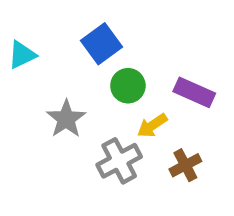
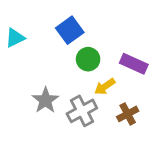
gray star: (66, 119) -> (45, 100), moved

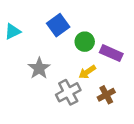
green circle: (88, 59) -> (85, 42), moved
gray star: (45, 100) -> (39, 68), moved

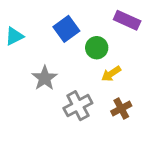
purple rectangle: (111, 53) -> (127, 20), moved
yellow arrow: (87, 72) -> (111, 74), moved

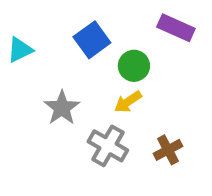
yellow arrow: (111, 74) -> (128, 102), moved
gray cross: (78, 106) -> (108, 146), turned -32

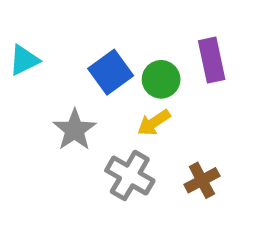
purple rectangle: (176, 28) -> (212, 60), moved, turned 54
blue square: (92, 40) -> (111, 72), moved

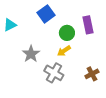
blue square: (111, 72) -> (46, 14), moved
brown cross: (202, 180) -> (92, 74), moved

